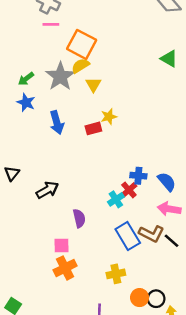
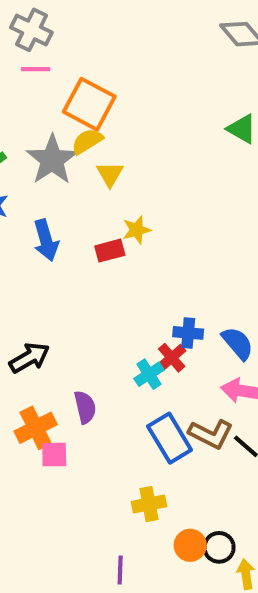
orange cross: (65, 268) -> (36, 428), moved

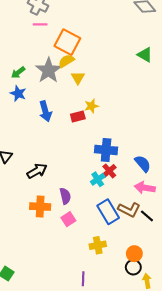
blue cross: (188, 333) -> (106, 150), moved, size x1.5
orange cross: (36, 428) -> (40, 207), turned 30
pink square: (54, 455) -> (68, 219), moved, turned -32
orange circle: (190, 545) -> (134, 254), moved

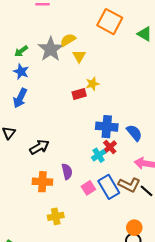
orange square: (67, 42) -> (110, 22), moved
blue arrow: (45, 111) -> (20, 98), moved, turned 42
blue semicircle: (143, 164) -> (134, 133), moved
pink square: (68, 219) -> (88, 188), moved
yellow cross: (98, 245) -> (56, 216), moved

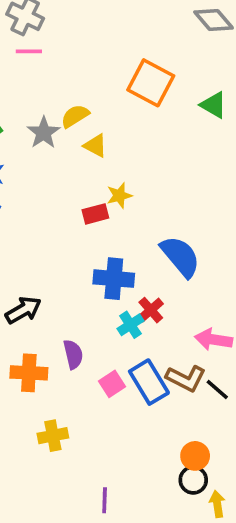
gray star: (51, 49) -> (44, 133), size x0.7
yellow triangle: (79, 56) -> (95, 146), turned -32
blue cross: (107, 127) -> (114, 279), moved
blue semicircle: (134, 133) -> (180, 256), moved, size x1.4

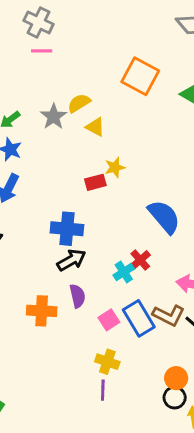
blue cross: (114, 279) -> (67, 229), moved
black arrow: (23, 310) -> (71, 260), moved
yellow cross: (53, 436) -> (107, 362), moved, turned 30
purple line: (105, 500) -> (103, 390), moved

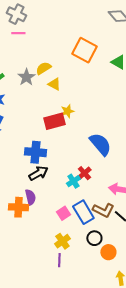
red rectangle: (95, 182) -> (54, 121), size x1.5
purple semicircle: (77, 296) -> (30, 197), moved
yellow cross: (107, 362) -> (62, 241), turned 35
black circle: (175, 398) -> (94, 238), moved

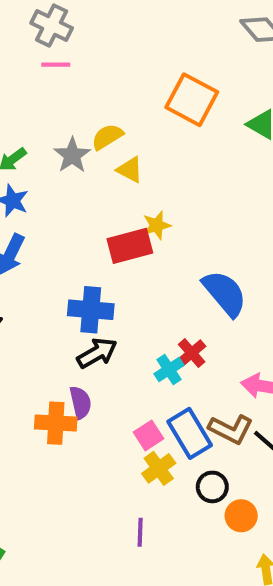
yellow cross: (62, 241) -> (159, 468), moved

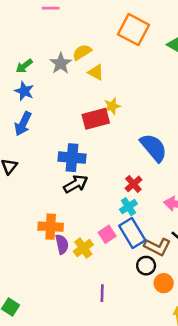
cyan cross: (169, 370) -> (128, 207), moved
purple semicircle: (80, 402) -> (62, 244), moved
brown L-shape: (231, 429) -> (157, 247), moved
yellow cross: (159, 468) -> (83, 248), moved

